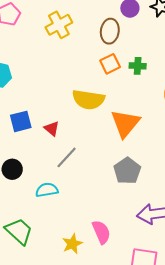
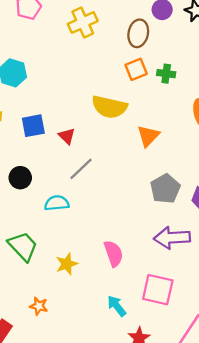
orange triangle: (125, 123) -> (148, 136), size x0.7
gray pentagon: (127, 171) -> (165, 189), moved
yellow star: (72, 244) -> (67, 264), moved

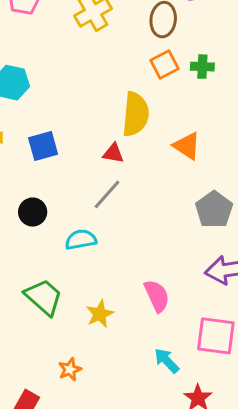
yellow semicircle: (109, 107) -> (136, 114), turned -92
red triangle: (67, 136) -> (113, 153), moved, turned -30
orange triangle: (148, 136) -> (187, 146), turned -35
orange star: (39, 306) -> (70, 369), turned -30

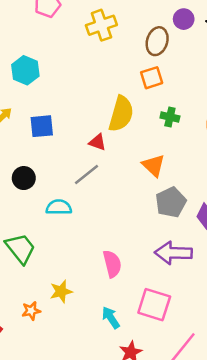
green cross: (202, 67) -> (170, 117), moved
orange triangle: (187, 146) -> (154, 165), moved
yellow star: (100, 314) -> (61, 291), moved

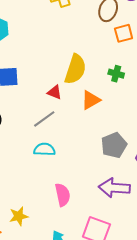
orange square: (152, 78) -> (124, 33), moved
orange triangle: (154, 165) -> (91, 100), moved, turned 45
cyan semicircle: (59, 207) -> (44, 149), moved

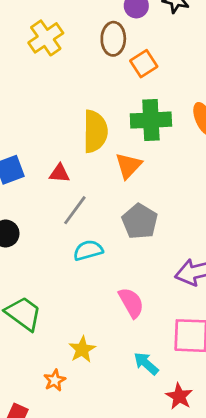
green cross: (116, 74) -> (151, 120), size x1.8
red triangle: (55, 92) -> (59, 173), moved
gray pentagon: (114, 145) -> (140, 221), moved

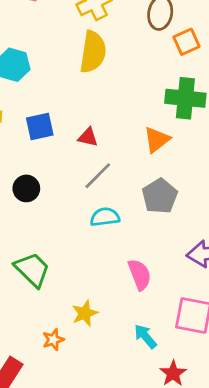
yellow semicircle: (95, 131) -> (93, 52), moved

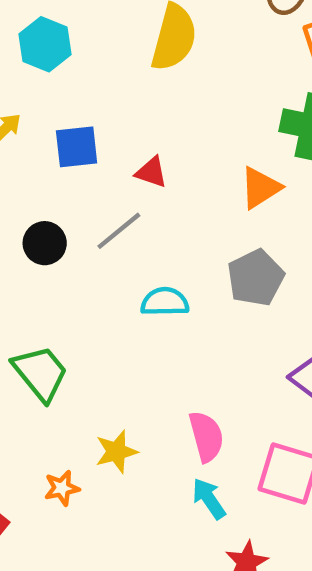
gray line: (98, 176) -> (119, 231), moved
pink semicircle: (140, 275) -> (206, 436), moved

